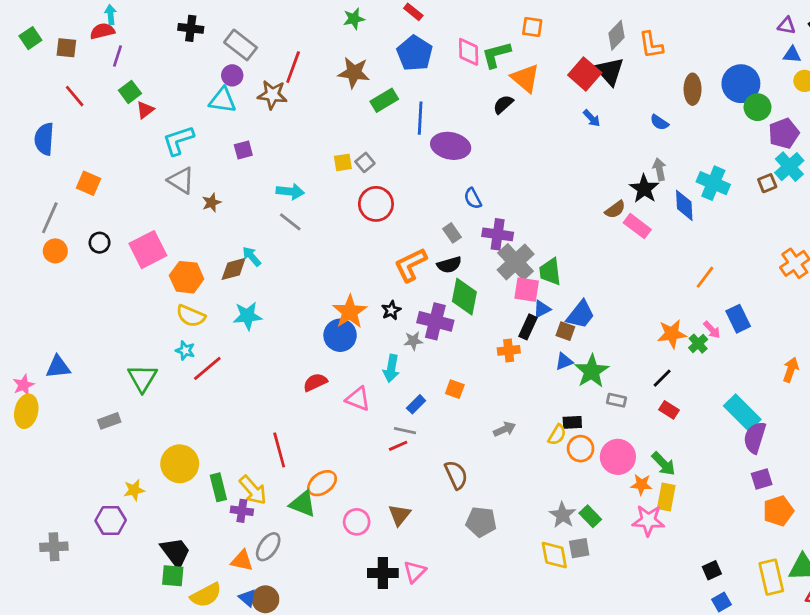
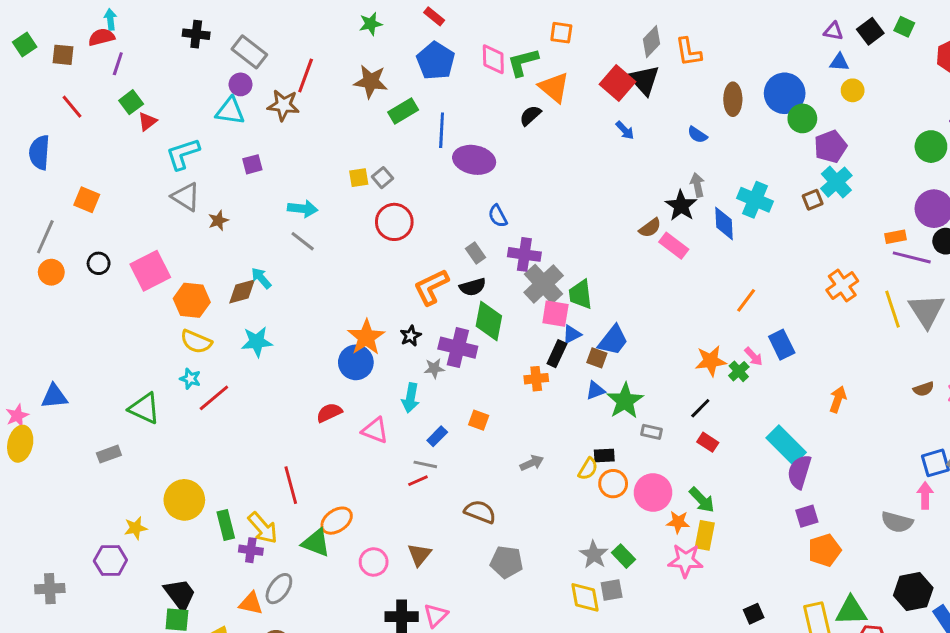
green triangle: (142, 378) -> (144, 408), turned -36
brown semicircle: (456, 475) -> (480, 512), turned -44

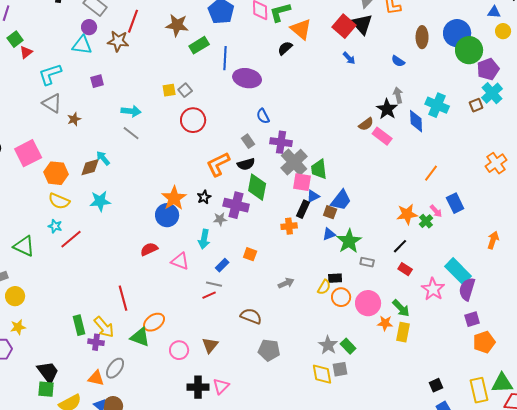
green circle: (802, 118) -> (469, 50), size x1.4
yellow circle: (184, 500) -> (15, 296), moved, size x0.7
pink star: (686, 561) -> (433, 289), moved, turned 30

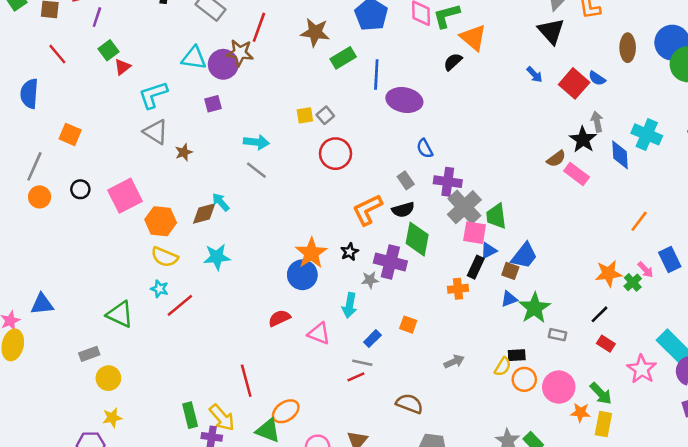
red square: (344, 26) -> (574, 83), moved
purple circle: (89, 27) -> (223, 64), moved, size x1.5

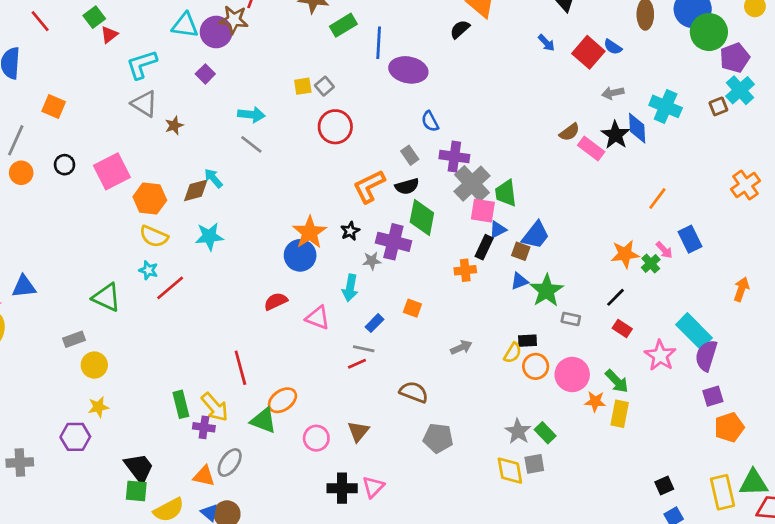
purple square: (213, 104) -> (205, 74), turned -30
gray arrow: (597, 122) -> (613, 93), turned -90
black star: (583, 140) -> (615, 135), moved

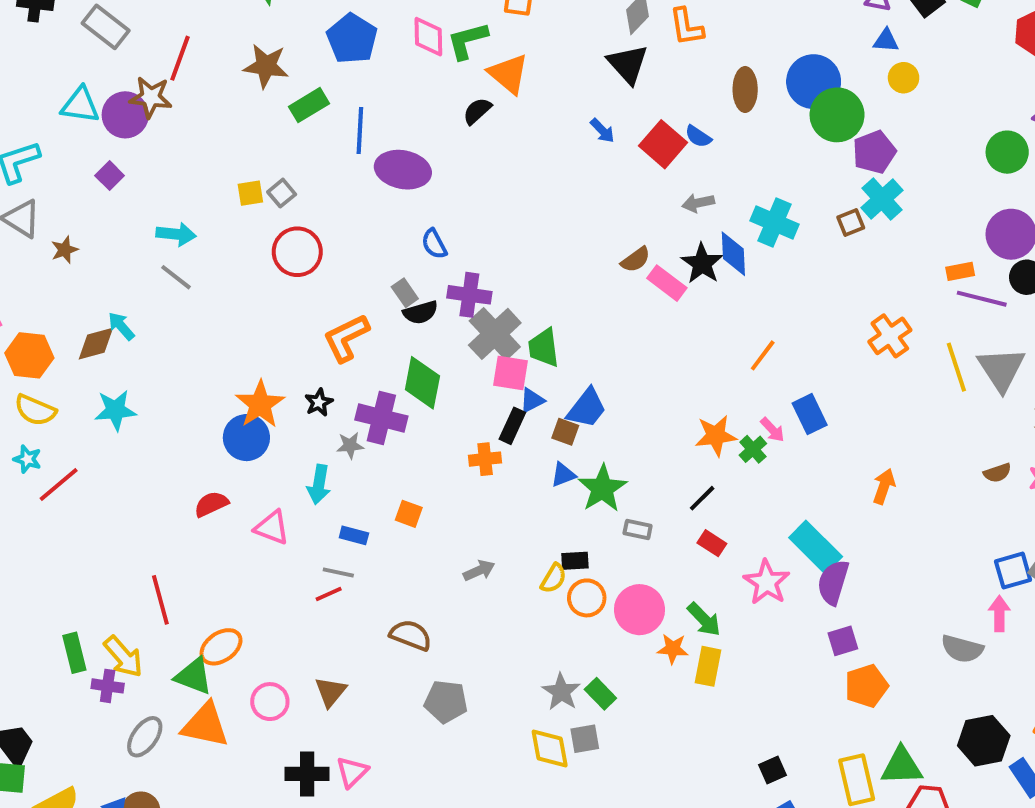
black semicircle: (407, 186) -> (420, 312), moved
blue rectangle: (375, 323) -> (354, 535), turned 60
orange triangle: (204, 476) -> (205, 725), moved, size x1.5

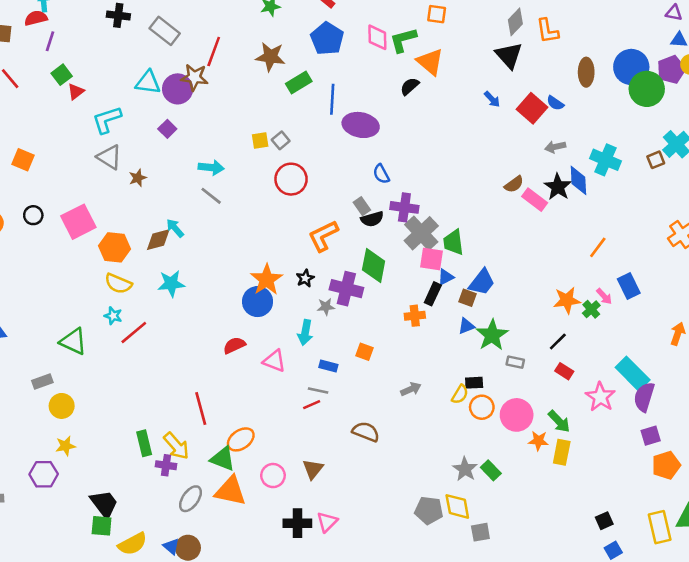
purple pentagon: (874, 152) -> (671, 70), moved
gray pentagon: (446, 702) -> (429, 510), moved
gray square: (585, 739) -> (480, 532), moved

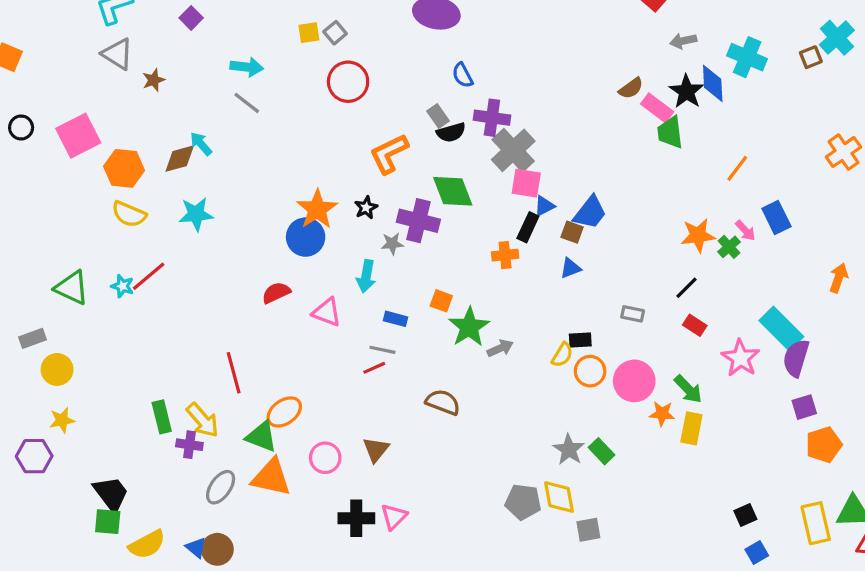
green trapezoid: (453, 242) -> (670, 132), moved
green diamond: (374, 265) -> (453, 191), turned -32
cyan star: (113, 316) -> (122, 286), moved
green star: (492, 335) -> (469, 327), moved

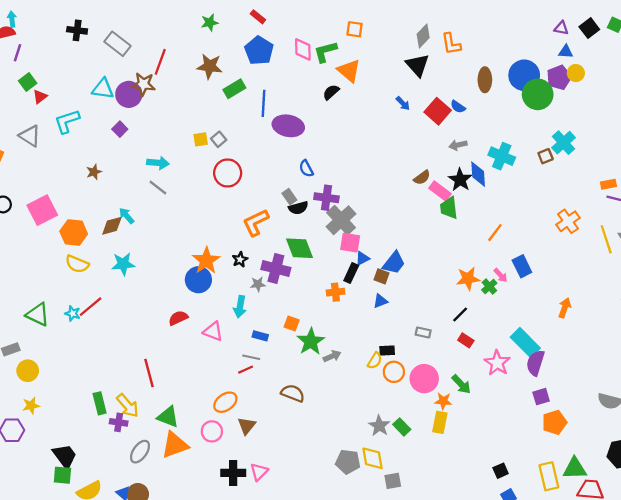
gray triangle: (118, 54) -> (30, 136), moved
orange ellipse: (284, 412) -> (225, 402), moved
yellow rectangle: (691, 428) -> (440, 422), moved
orange triangle: (271, 477) -> (175, 445), turned -32

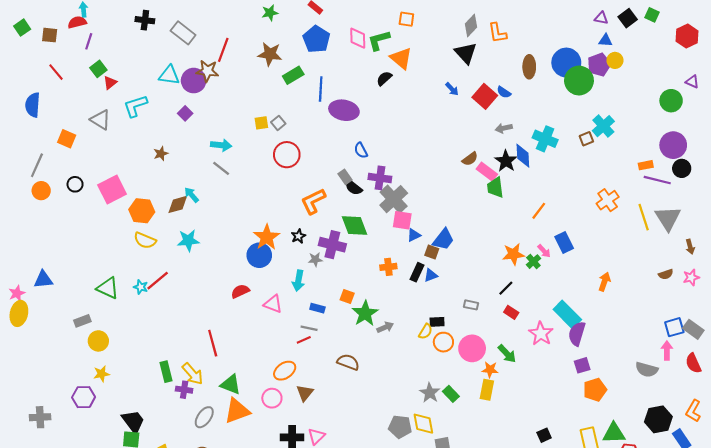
black semicircle: (298, 208) -> (353, 187), turned 54
black rectangle: (351, 273) -> (417, 272), moved

